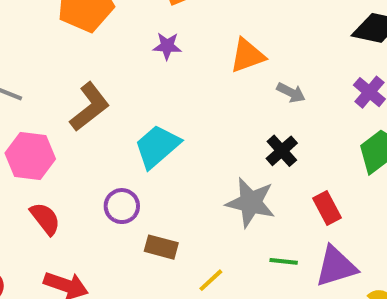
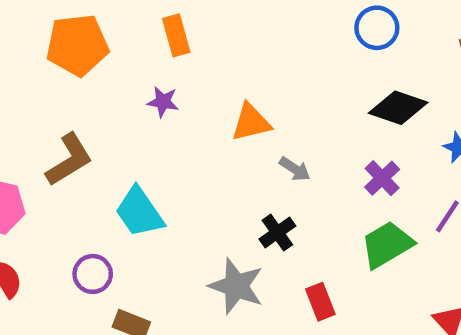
cyan trapezoid: (157, 146) -> (139, 212), turned -90

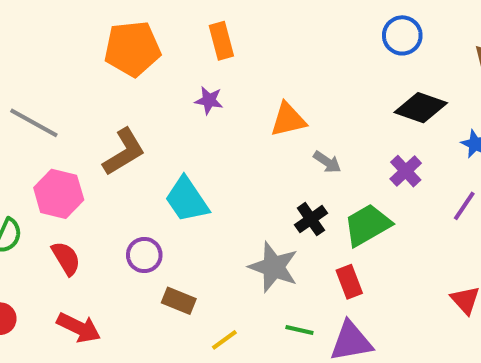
green trapezoid: (387, 245) -> (367, 225), moved

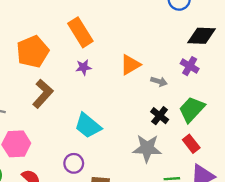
orange rectangle: (221, 41) -> (80, 32), size x1.4
brown L-shape: (124, 152) -> (43, 94), moved
purple cross: (406, 171) -> (190, 66), moved

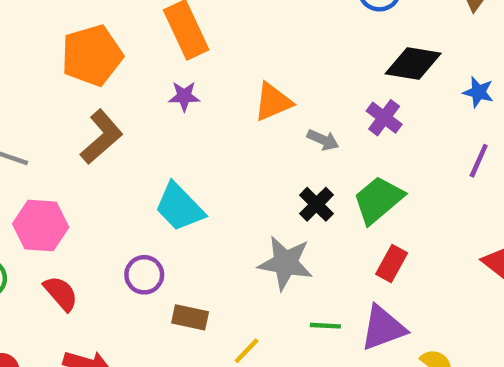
red rectangle: (191, 144) -> (392, 263), moved, turned 60

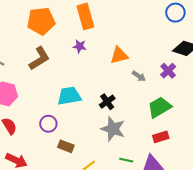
black cross: (316, 204) -> (107, 102), moved
cyan trapezoid: (179, 207) -> (69, 96), turned 115
red rectangle: (392, 263) -> (161, 137), turned 35

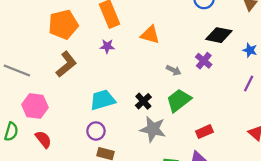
orange triangle: (119, 55) -> (150, 35), moved, turned 36
green trapezoid: (159, 107) -> (179, 100), moved
purple circle: (48, 124) -> (96, 131), moved

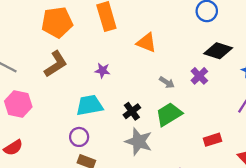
purple star: (107, 46) -> (103, 71), moved
red rectangle: (204, 132) -> (212, 140), moved
red semicircle: (43, 139) -> (13, 148), moved, turned 90

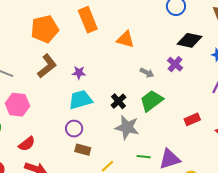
purple star: (103, 71) -> (79, 73), moved
red semicircle: (13, 148) -> (27, 144), moved

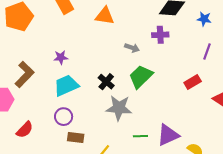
purple cross: (175, 64) -> (160, 35), turned -35
brown L-shape: (47, 66) -> (24, 74), moved
red rectangle: (192, 119) -> (193, 82), moved
red semicircle: (27, 144) -> (25, 130), moved

